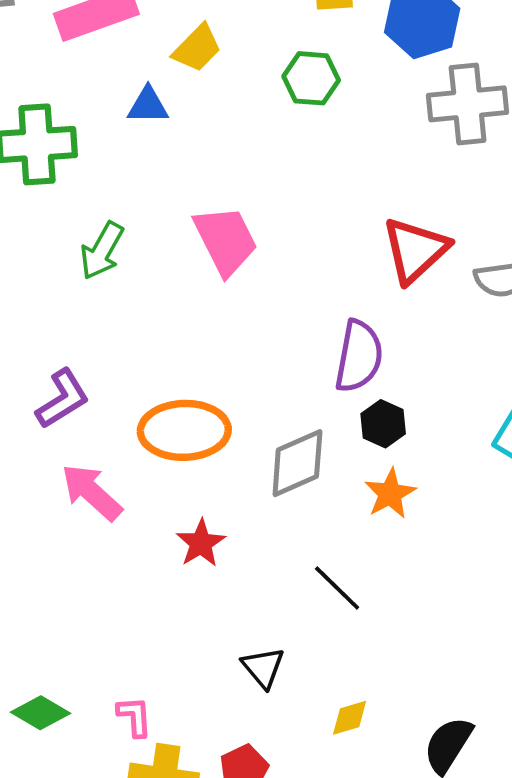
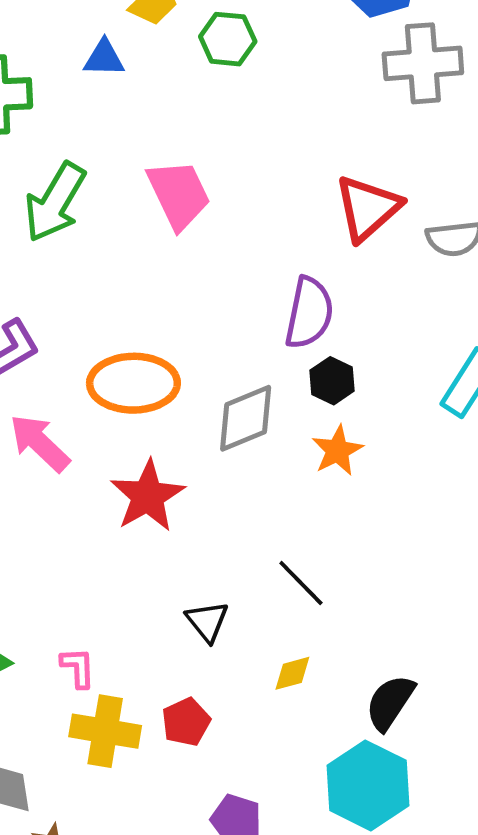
green hexagon: (311, 78) -> (228, 39), moved
green arrow: (102, 251) -> (55, 202), size x1.4
red star: (201, 543) -> (148, 496), size x1.5
black line: (337, 588) -> (301, 583), moved

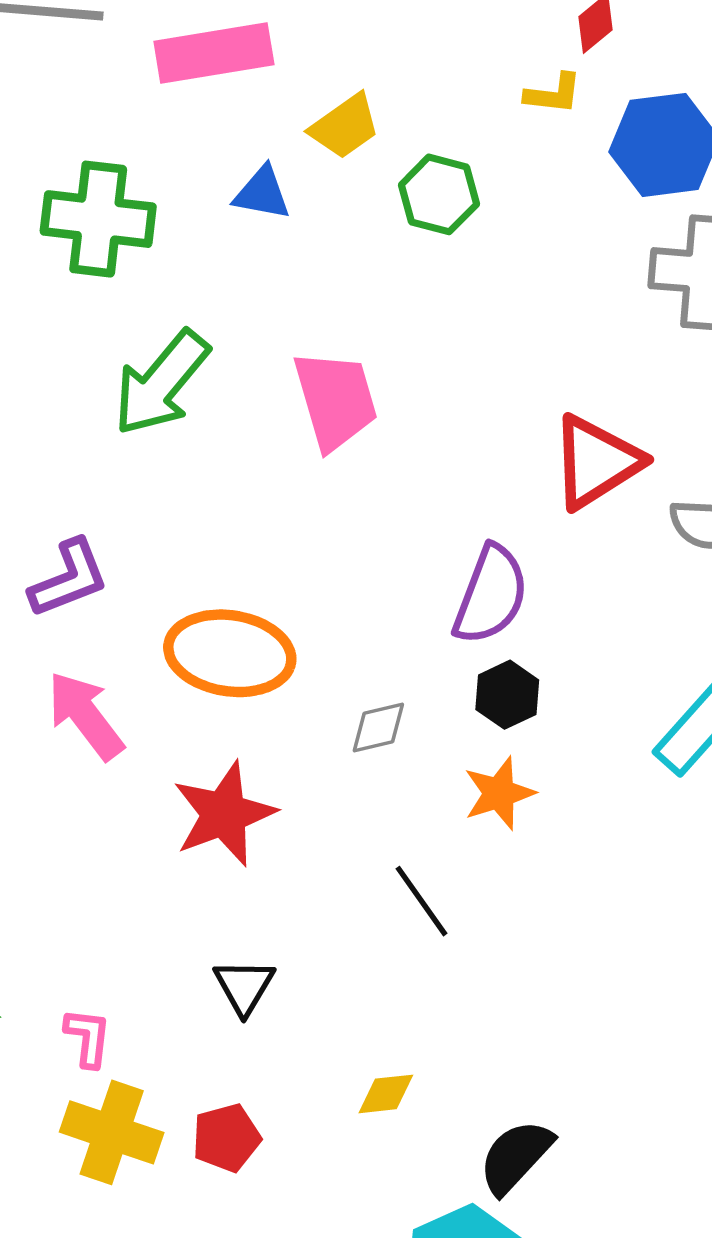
gray diamond: (246, 418) -> (378, 728), size x0.6
black line: (301, 583) -> (422, 901), moved
black triangle: (207, 621) -> (244, 986), moved

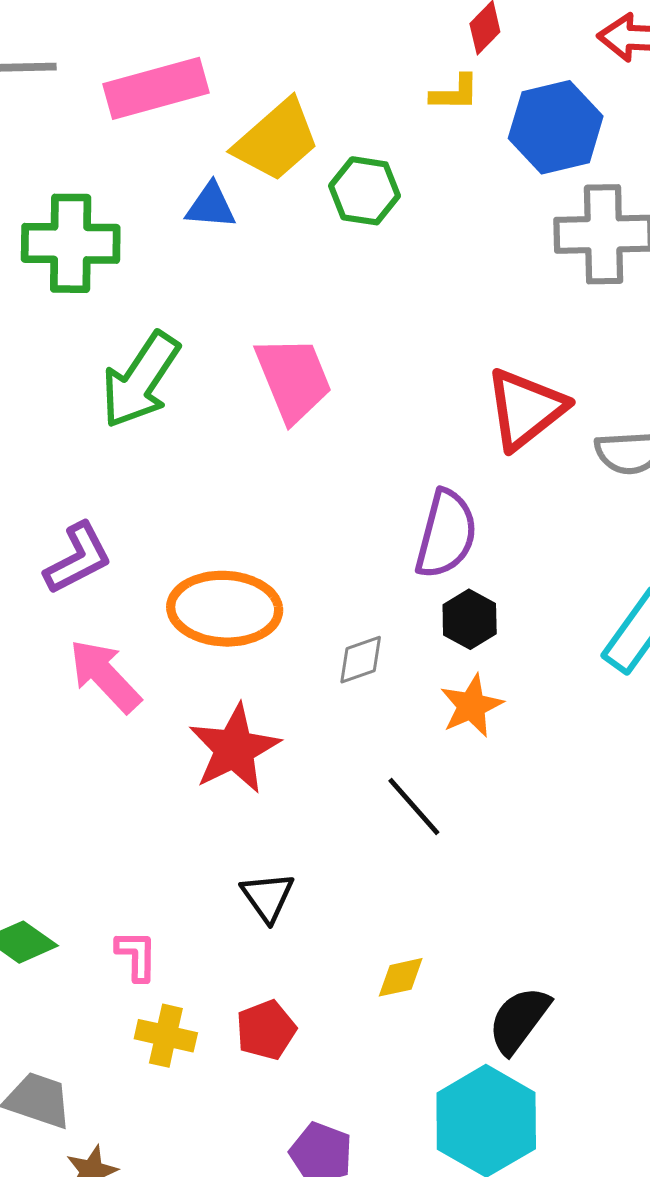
yellow trapezoid: (345, 126) -> (277, 140), size x1.4
yellow cross: (112, 1132) -> (166, 1036), size x0.7

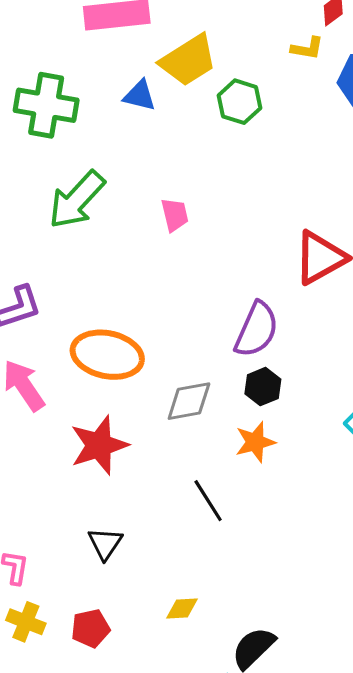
pink trapezoid: (293, 379) -> (175, 215), size x0.6
gray diamond: (361, 660) -> (189, 401), size x1.4

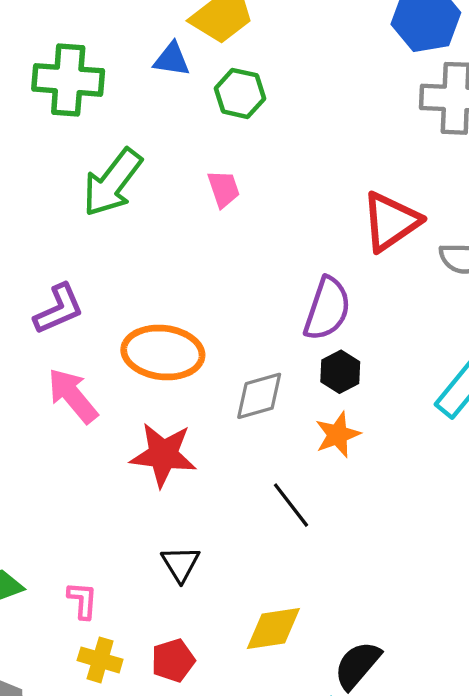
green hexagon: (239, 102) -> (240, 93), moved
red star: (99, 445) -> (163, 455), turned 30
yellow diamond: (182, 609) -> (273, 629), size x1.6

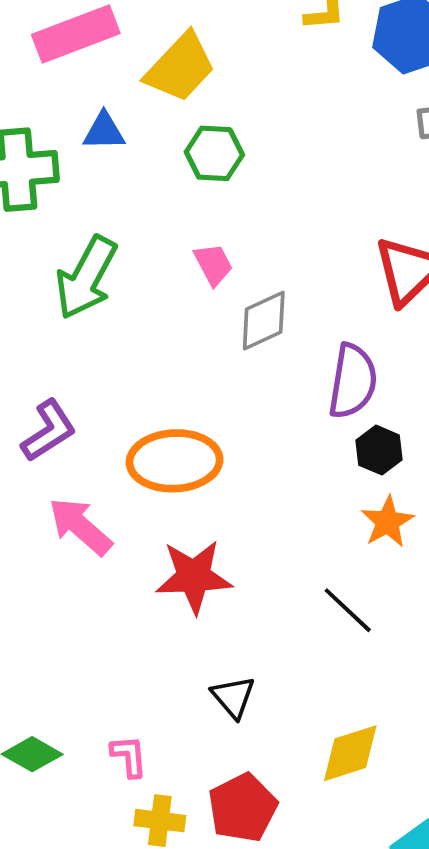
blue triangle: (172, 59) -> (104, 131), moved
gray diamond: (259, 396) -> (264, 321), moved
red pentagon: (173, 660) -> (243, 808), size x1.4

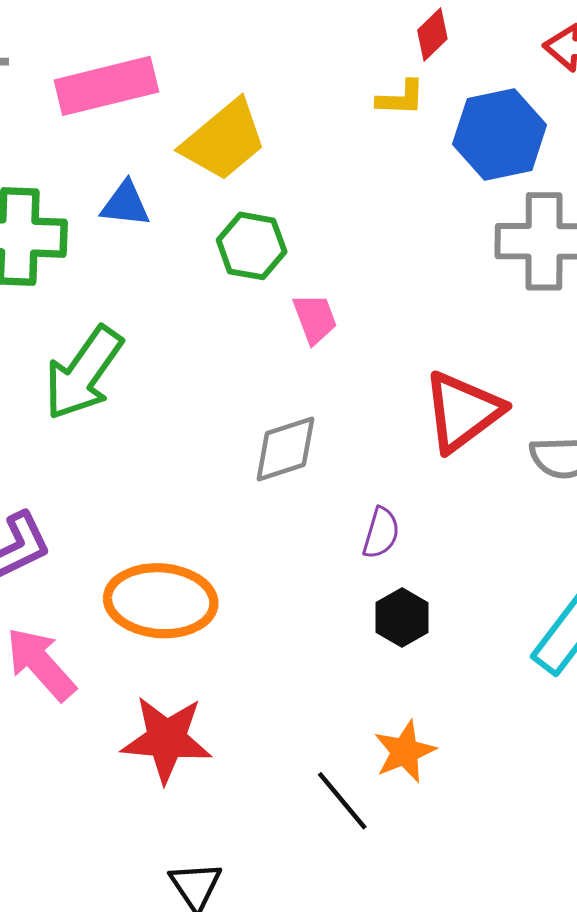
pink trapezoid: (213, 264) -> (315, 319), moved
purple semicircle: (353, 381) -> (381, 533), size x0.6
orange star: (387, 522) -> (405, 752), moved

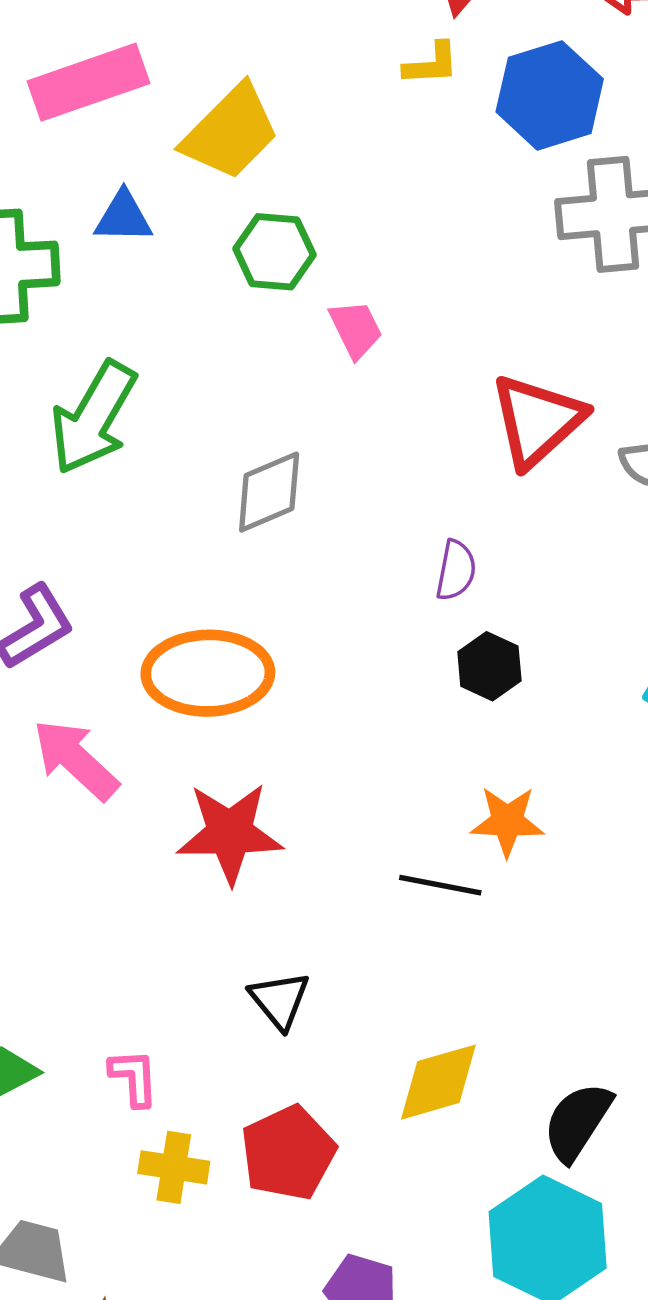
gray diamond: (285, 449) -> (269, 492), moved
orange star: (405, 752) -> (507, 821), turned 30
black line: (342, 801) -> (440, 885), turned -34

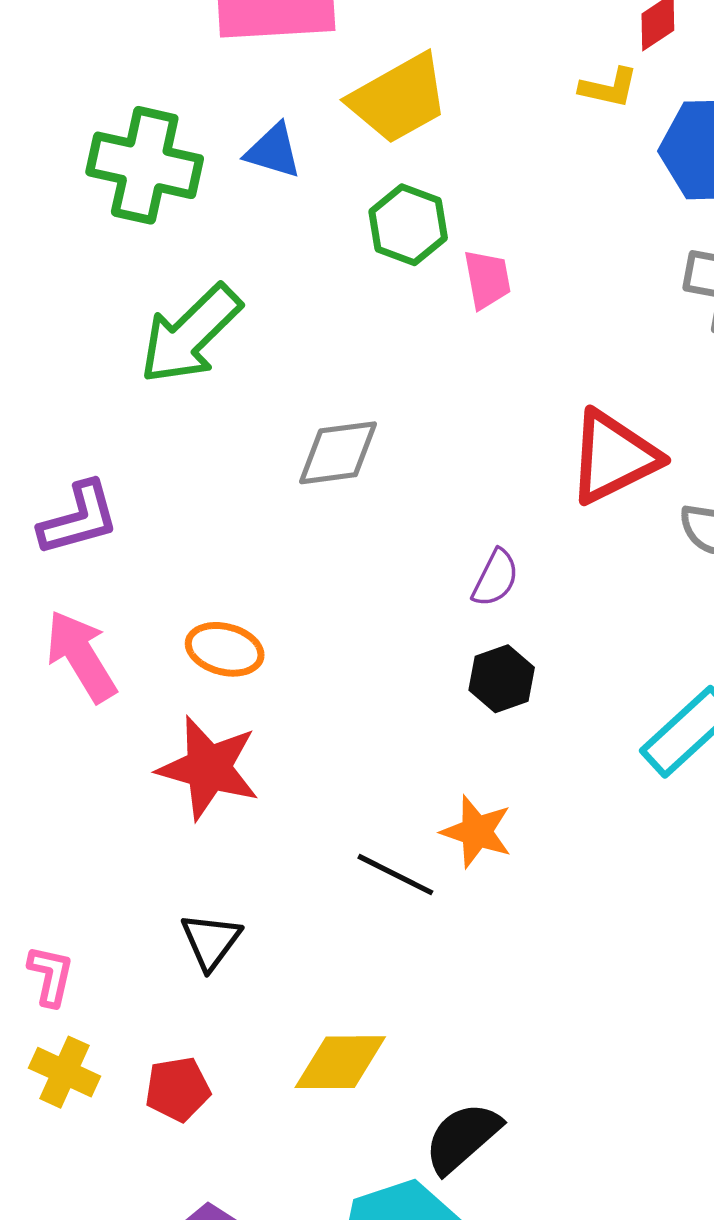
pink trapezoid: (356, 329) -> (487, 279), moved
orange ellipse: (208, 673) -> (225, 649), moved, size x0.6
red pentagon: (288, 1153) -> (178, 1089), size x0.7

